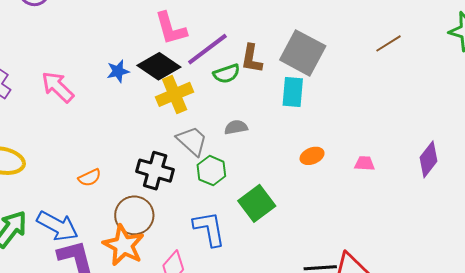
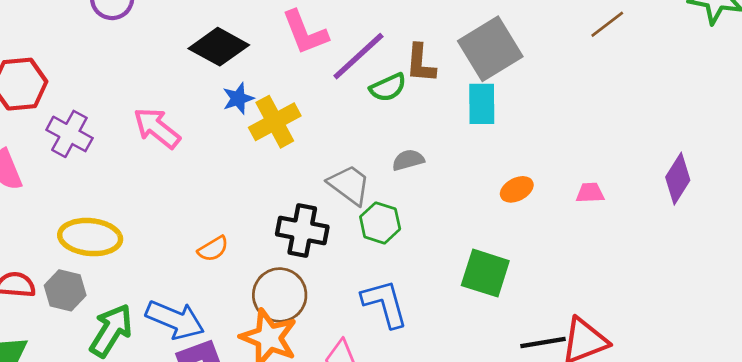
gray square: (303, 53) -> (490, 49), turned 36
black diamond: (159, 66) -> (219, 47), moved
yellow cross: (175, 94) -> (275, 122), moved
green square: (257, 203) -> (485, 273), moved, turned -30

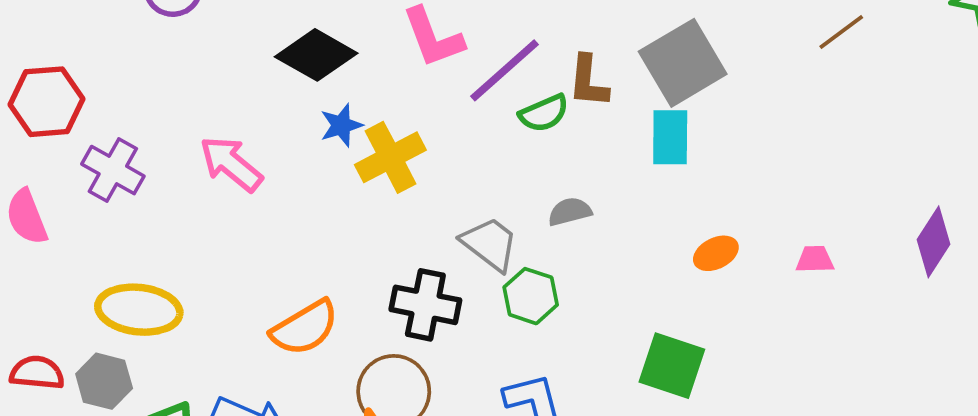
orange semicircle: (213, 249) -> (305, 328), size x1.6

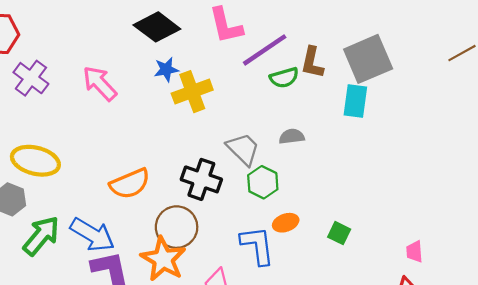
orange ellipse: (716, 253) -> (286, 223), moved
pink trapezoid: (815, 259) -> (414, 252), moved, turned -100
green square: (672, 366) -> (339, 233), size x0.6

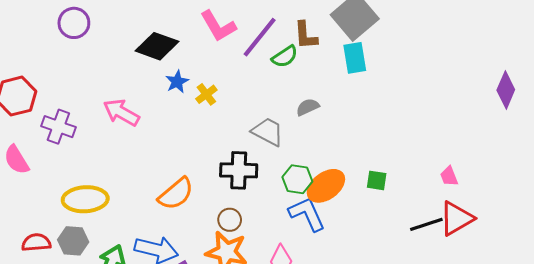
yellow cross: (192, 92) -> (206, 94), size x0.6
green hexagon: (263, 182) -> (297, 179), moved
orange ellipse: (286, 223) -> (326, 186), size x1.6
brown circle: (177, 227) -> (230, 220), size x0.6

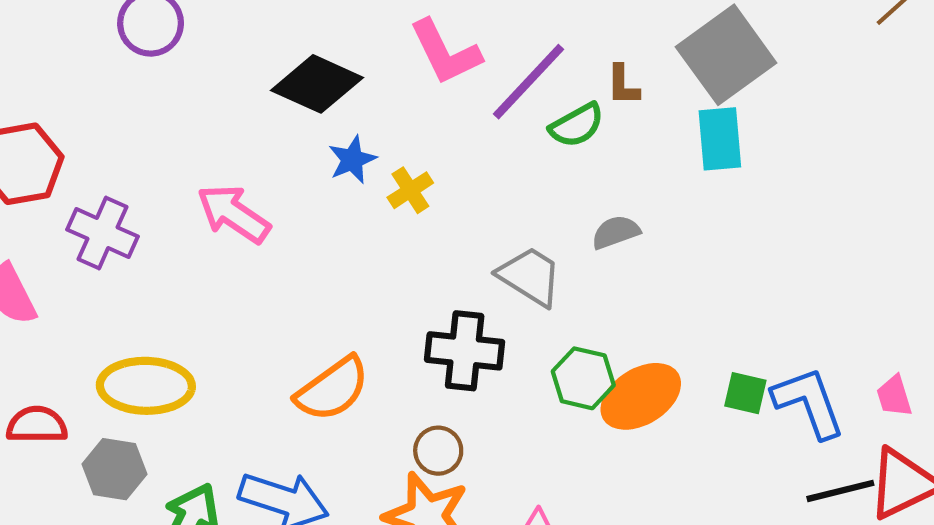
brown L-shape: (306, 35) -> (623, 85), size x0.7
blue L-shape: (307, 214) -> (809, 403), moved
red semicircle: (36, 242) -> (37, 425), moved

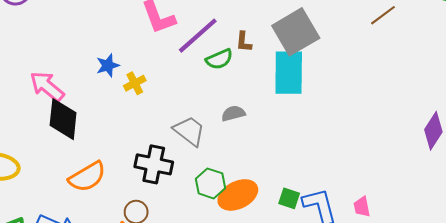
black diamond: (317, 84) -> (63, 119), moved, turned 66
cyan rectangle: (720, 139) -> (289, 73), size x1.4

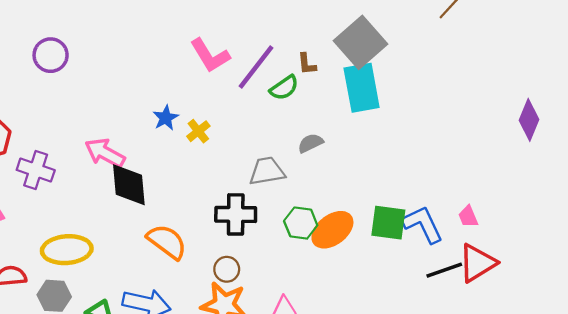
gray trapezoid: (189, 131) -> (267, 171), turned -36
orange semicircle: (87, 177) -> (167, 242), turned -102
green square: (289, 198) -> (388, 223), size x1.6

